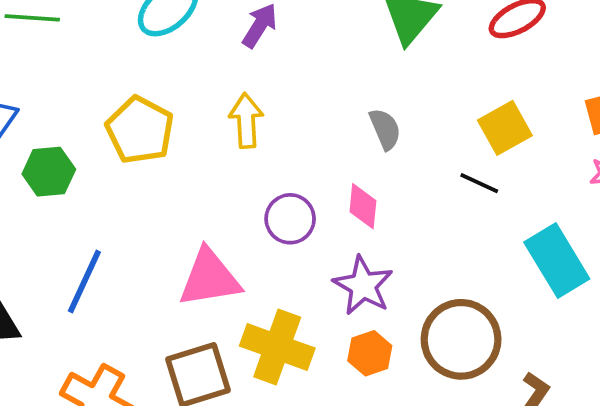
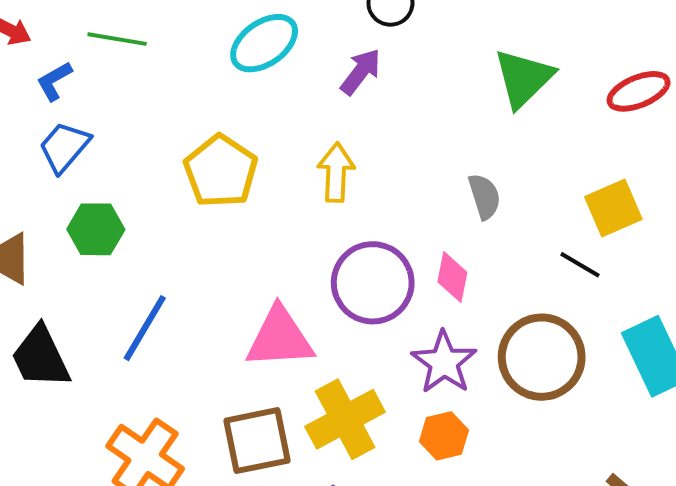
green hexagon: (49, 172) -> (96, 229), moved
purple circle: (290, 219) -> (373, 283), size x1.5
brown circle: (461, 339) -> (542, 357), moved
yellow cross: (277, 347) -> (345, 419), turned 36

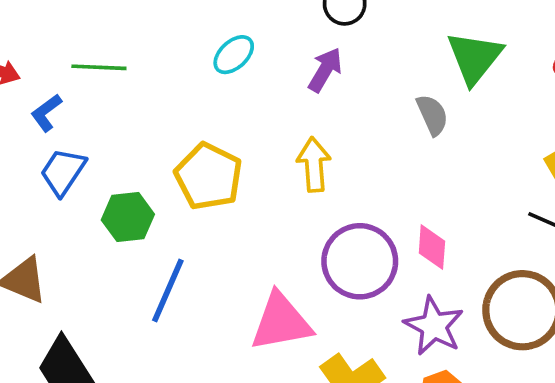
cyan ellipse: (264, 43) -> (234, 55), size x0.7
gray semicircle: (484, 196) -> (432, 115), moved
green hexagon: (96, 229) -> (128, 217), moved
blue line: (145, 328) -> (168, 290), moved

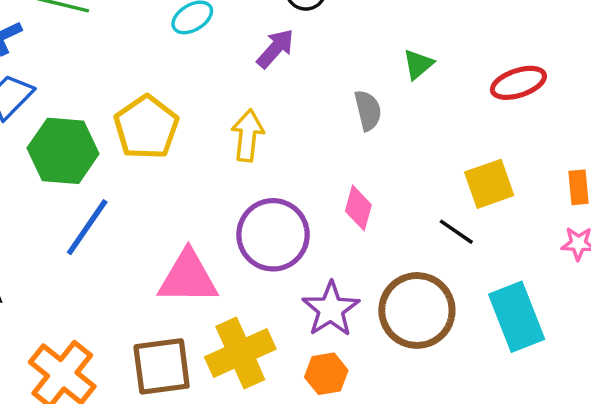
green triangle: (475, 58) -> (418, 64), size x0.6
green hexagon: (128, 217) -> (63, 151), size x1.4
pink diamond: (432, 247) -> (358, 208), moved

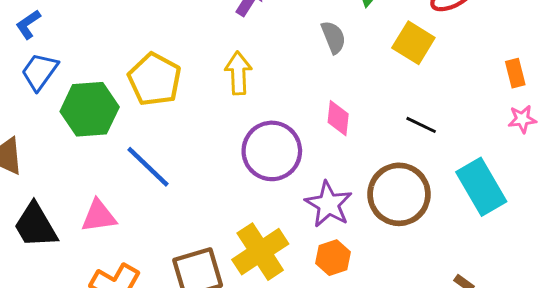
yellow square: (489, 184) -> (413, 43), moved, turned -30
blue line: (87, 227) -> (148, 167), moved, turned -72
pink triangle: (188, 277) -> (99, 216), moved, size x0.7

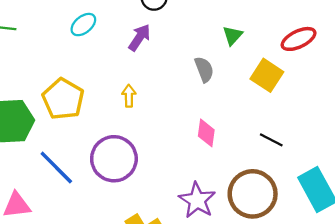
yellow arrow: (238, 73) -> (129, 96), size x0.7
purple circle: (272, 151) -> (114, 159), moved

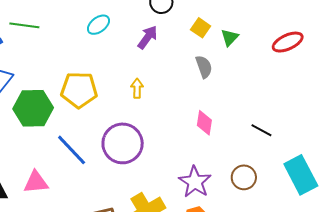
yellow square: (267, 75) -> (201, 28), moved, size x0.7
yellow pentagon: (63, 99) -> (79, 90), turned -30
brown circle: (253, 194) -> (244, 177), size x0.6

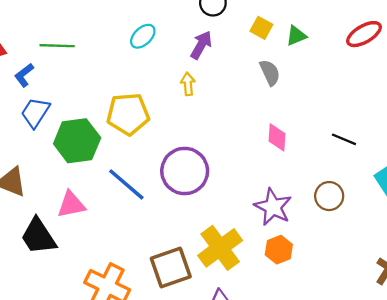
green triangle: (230, 38) -> (296, 36), turned 30
yellow arrow: (137, 88) -> (188, 84), moved
pink triangle: (36, 182) -> (71, 205), moved

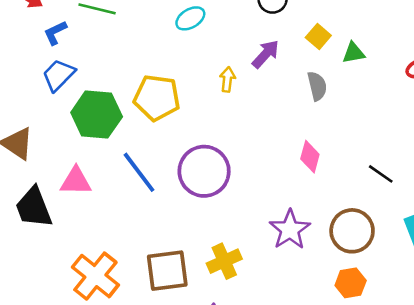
purple arrow: (201, 45) -> (266, 54), moved
brown circle: (329, 196) -> (352, 231), size x1.4
yellow cross: (220, 248) -> (224, 261), size x0.7
orange hexagon: (279, 250) -> (351, 283), moved

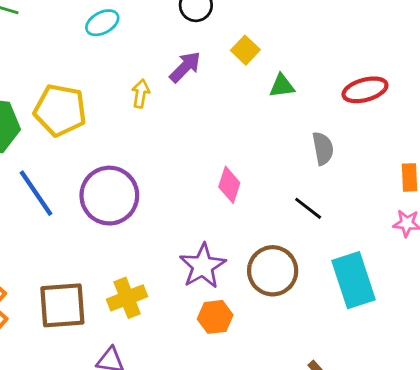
green triangle: (354, 53) -> (282, 86), moved
gray semicircle: (317, 86) -> (323, 148), moved
orange hexagon: (351, 283) -> (215, 317), moved

